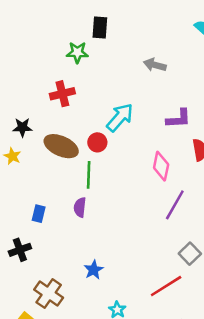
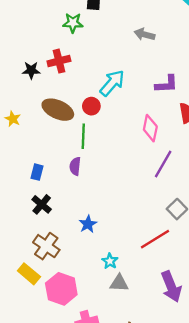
black star: (22, 127) -> (31, 70), moved
black cross: (20, 250) -> (42, 204), moved, turned -30

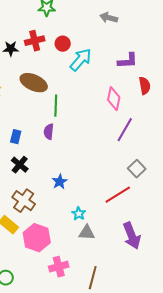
red circle: (91, 106) -> (63, 44), moved

